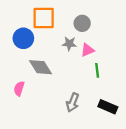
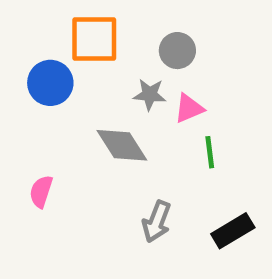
gray diamond: (40, 67) -> (122, 145), moved
black rectangle: (108, 107) -> (233, 231), turned -54

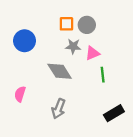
orange square: (94, 39) -> (66, 24), moved, size x0.6
gray arrow: (157, 222) -> (58, 109), moved

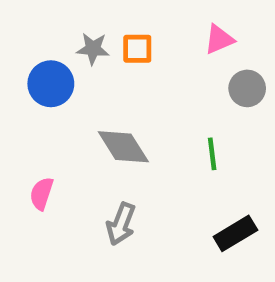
gray circle: (87, 25) -> (247, 88), moved
gray star: (73, 46) -> (93, 49), moved
pink triangle: (92, 53) -> (219, 39), moved

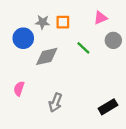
gray diamond: (123, 147) -> (47, 56), moved, turned -70
green line: (212, 154) -> (83, 48), moved, turned -40

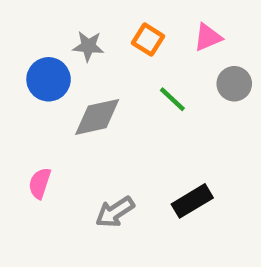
orange square: (63, 22) -> (148, 40), moved, turned 32
gray arrow: (55, 103) -> (115, 212), turned 36
black rectangle: (108, 107) -> (192, 201), moved

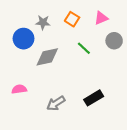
pink semicircle: (40, 183) -> (19, 89), turned 64

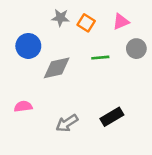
gray star: (43, 22) -> (60, 18), moved
green line: (84, 48) -> (100, 58), turned -48

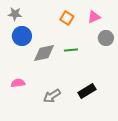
gray star: (60, 18) -> (15, 14), moved
green line: (100, 58) -> (71, 50), moved

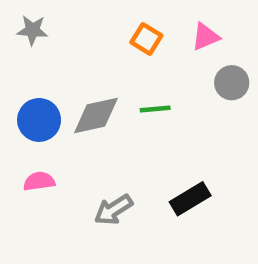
blue circle: (22, 36) -> (39, 120), moved

